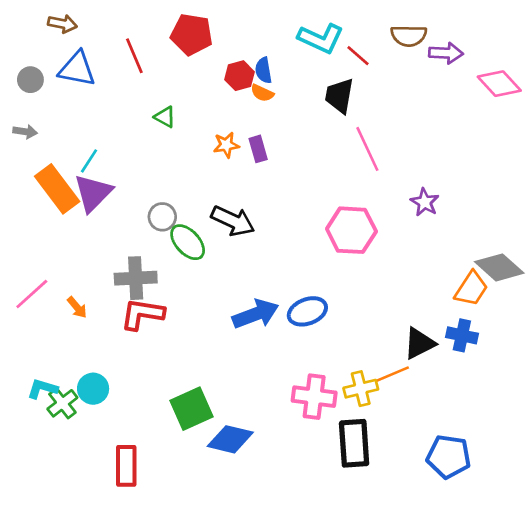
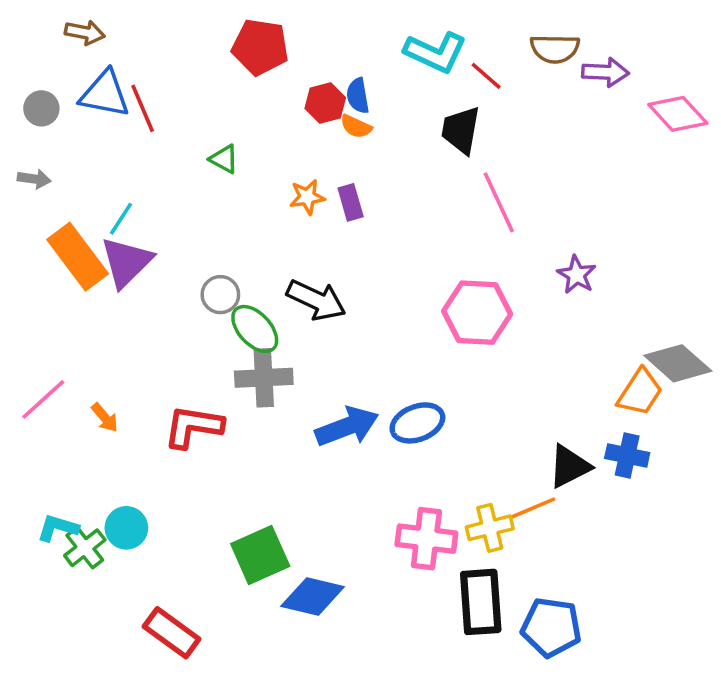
red line: (134, 56) -> (143, 108), moved
gray cross: (136, 278) -> (264, 378), moved
blue pentagon: (449, 457) -> (551, 627), moved
red rectangle: (126, 466) -> (172, 633), turned -54

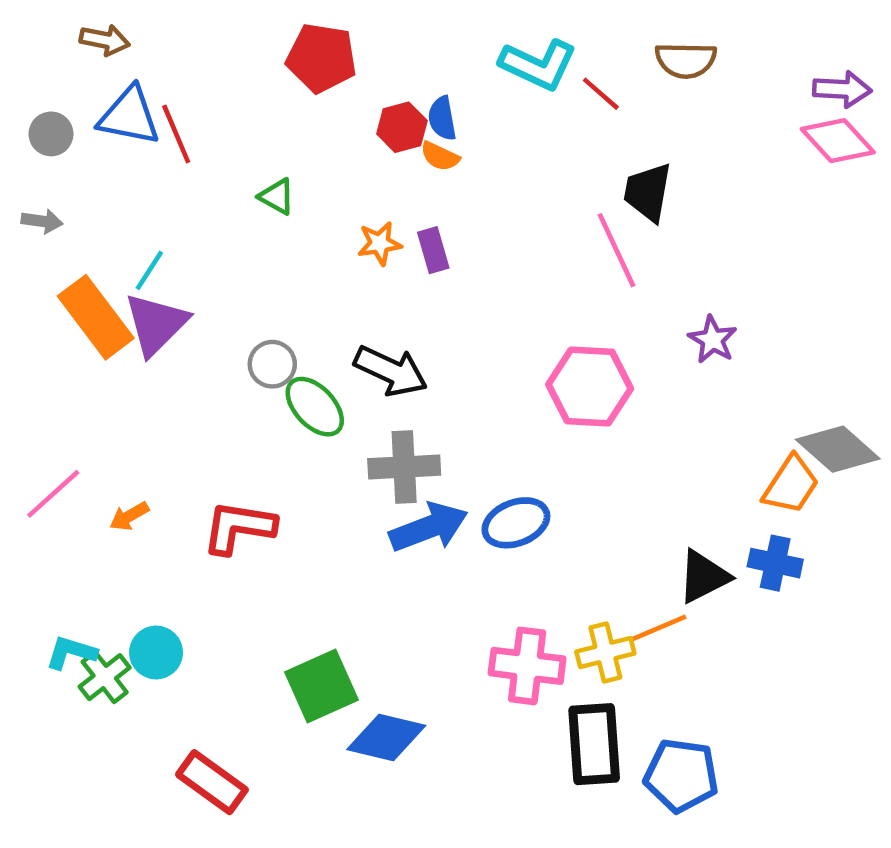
purple arrow: (605, 72) -> (842, 89), moved
black trapezoid: (461, 130) -> (648, 192), moved
gray cross: (264, 378) -> (404, 467), moved
orange arrow: (105, 418) -> (129, 516), turned 100

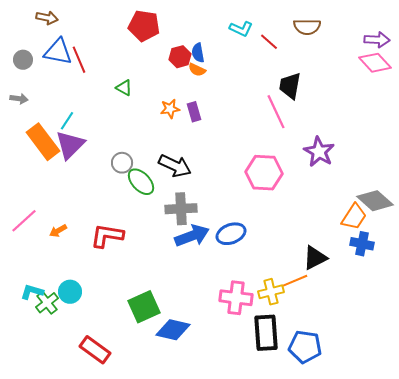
cyan L-shape: (538, 65) -> (241, 29), size x0.7
purple star: (713, 340) -> (319, 152), size x1.4
blue cross: (775, 563) -> (362, 244), moved

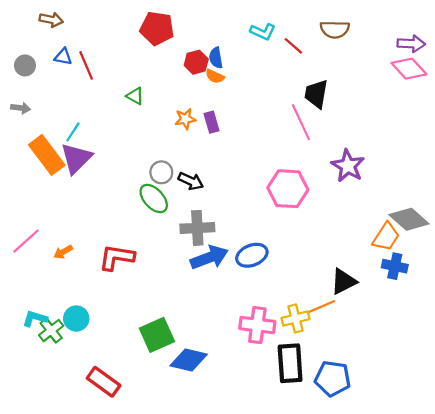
blue triangle: (58, 52) -> (63, 57), size x0.6
gray circle: (122, 163) -> (161, 172), moved
black arrow: (175, 166) -> (191, 181), size x0.7

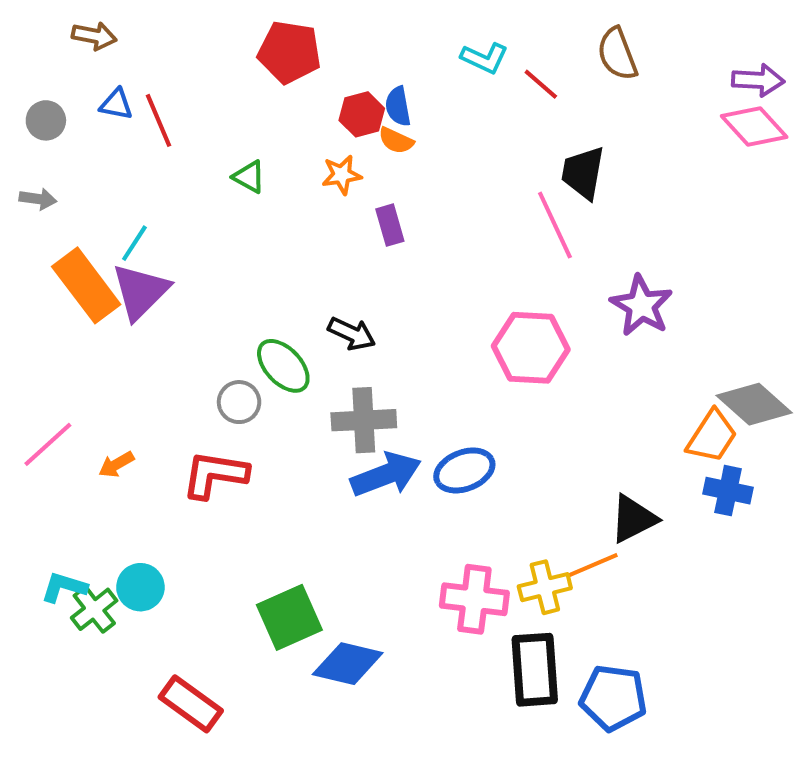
brown semicircle: (335, 29) -> (617, 54), turned 68
orange star: (185, 119) -> (342, 175), moved
gray circle: (161, 172) -> (239, 402), moved

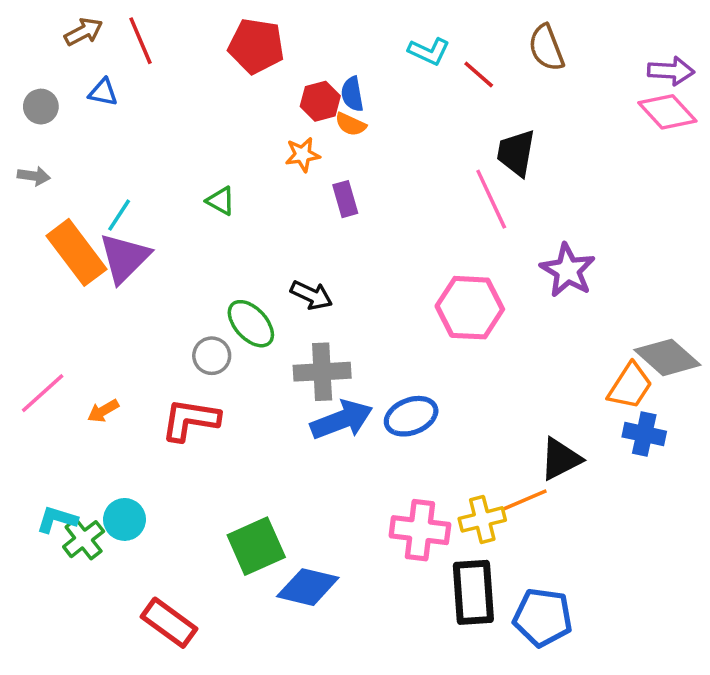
brown arrow: (94, 36) -> (84, 32), turned -39
red line: (159, 120) -> (141, 41), moved
green triangle: (249, 177) -> (221, 201), moved

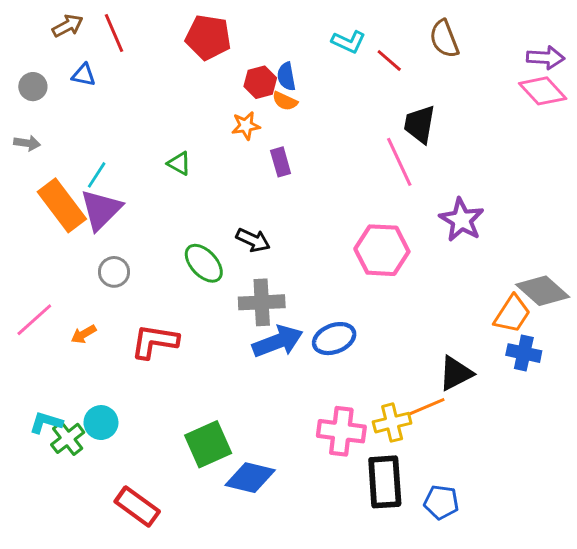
gray circle: (212, 356) -> (114, 272), moved
blue pentagon: (543, 617) -> (441, 502), size x0.7

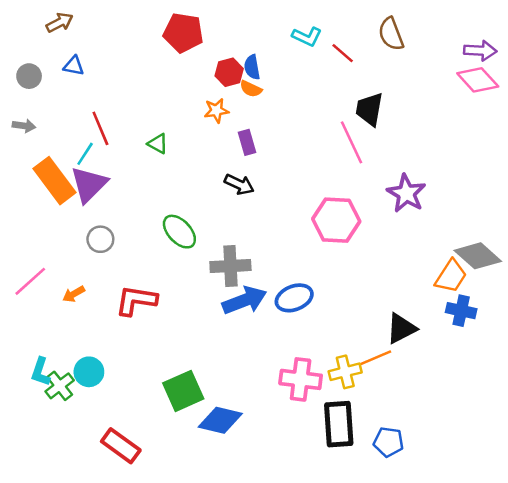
red line: (114, 33) -> (100, 128), moved
black arrow: (253, 240) -> (239, 184), moved
cyan L-shape: (46, 423) -> (40, 372), turned -88

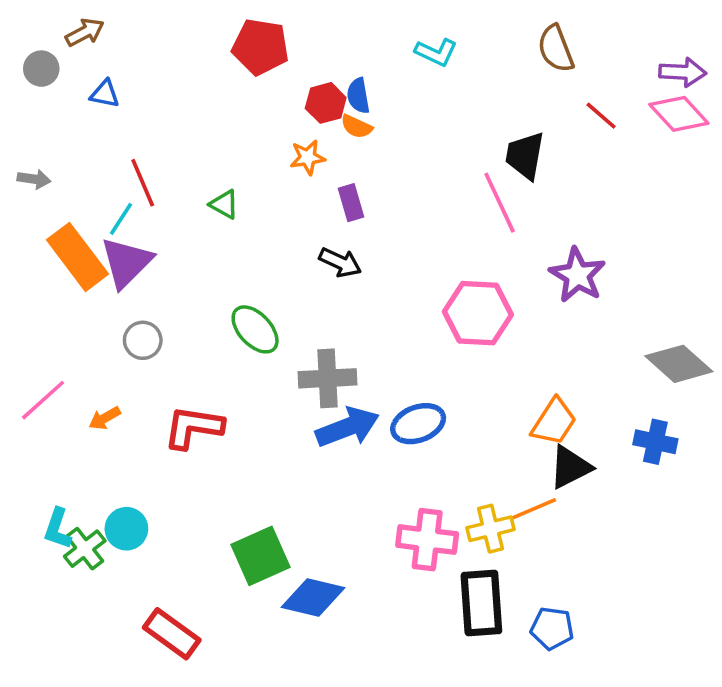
red line: (343, 53) -> (601, 116), moved
gray circle: (29, 76) -> (41, 69), moved
orange trapezoid: (451, 276) -> (554, 422), moved

